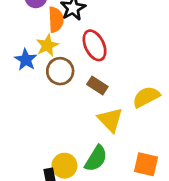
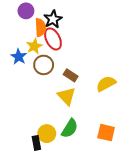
red ellipse: (95, 45) -> (53, 39), moved
yellow triangle: (110, 120) -> (67, 96), moved

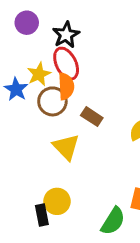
orange semicircle: (40, 28) -> (66, 86), moved
yellow triangle: (67, 96) -> (66, 147), moved
green semicircle: (70, 128) -> (113, 221), moved

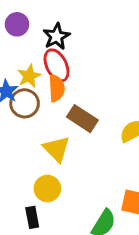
brown circle: (52, 101) -> (25, 103), moved
brown rectangle: (92, 117) -> (82, 119), size x1.4
yellow circle: (57, 201) -> (47, 189), moved

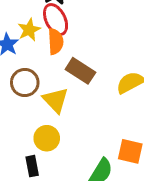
brown circle: (25, 103) -> (25, 83), moved

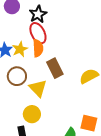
yellow star: (29, 30) -> (20, 49), moved
brown rectangle: (80, 71) -> (55, 68), turned 30

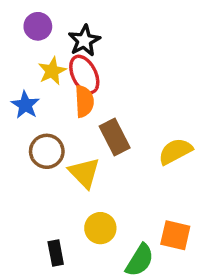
yellow star: (20, 49) -> (52, 71), moved
yellow circle: (32, 114) -> (100, 228), moved

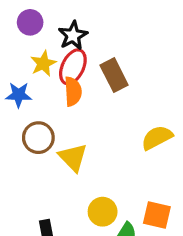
red ellipse: (84, 75) -> (73, 67), turned 52
blue star: (25, 105) -> (19, 95), turned -30
brown rectangle: (115, 137) -> (114, 75), moved
yellow circle: (100, 228) -> (103, 212), moved

